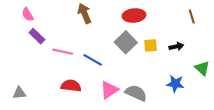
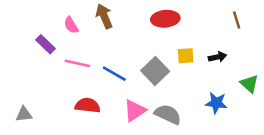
pink semicircle: (28, 14) -> (71, 25), moved
gray square: (126, 42) -> (155, 71), moved

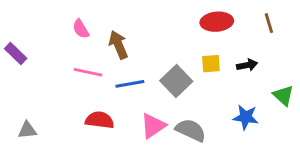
brown arrow: (104, 16) -> (118, 45), moved
red ellipse: (165, 19) -> (217, 22), moved
purple rectangle: (46, 44) -> (16, 53), moved
blue line: (114, 74) -> (130, 84), turned -40

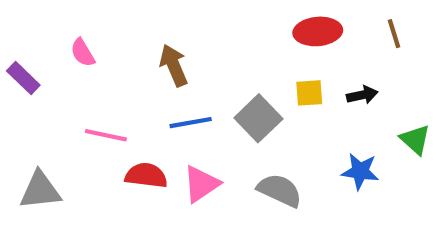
pink semicircle: (81, 29) -> (83, 53), moved
pink line: (88, 72) -> (106, 135), moved
pink triangle: (153, 126) -> (201, 184), moved
gray triangle: (27, 130) -> (40, 190), size x1.5

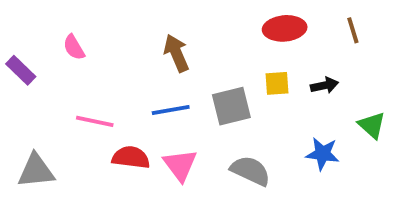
brown arrow: (174, 65) -> (176, 53), moved
gray square: (258, 118) -> (231, 106), turned 30
pink triangle: (201, 184) -> (180, 165), turned -33

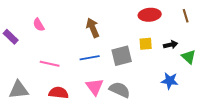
green triangle: (372, 125) -> (189, 57), moved
red semicircle: (131, 157) -> (59, 93), moved
gray semicircle: (250, 171) -> (120, 90), moved

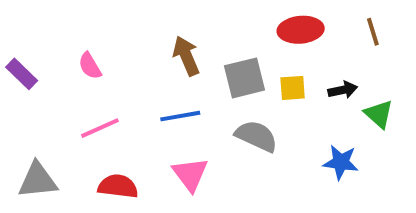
pink semicircle: (39, 25) -> (90, 66), moved
gray square: (122, 56) -> (244, 78), moved
pink line: (50, 64) -> (100, 128), turned -36
gray semicircle: (120, 90) -> (256, 136), moved

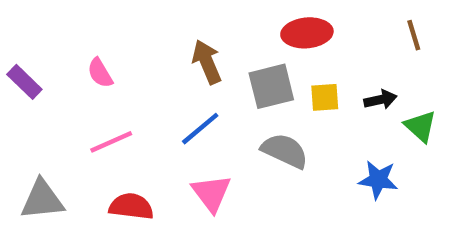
red ellipse: (301, 30) -> (307, 33), moved
blue line: (180, 116) -> (200, 129), turned -30

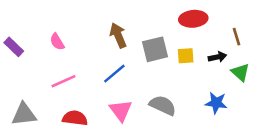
red ellipse: (307, 33) -> (193, 19), moved
brown line: (414, 35) -> (237, 37), moved
gray semicircle: (285, 151) -> (163, 105), moved

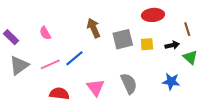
blue line: (114, 74) -> (74, 58), moved
gray semicircle: (163, 105) -> (129, 83), turned 40
gray triangle: (24, 114) -> (19, 65), moved, turned -30

